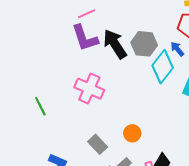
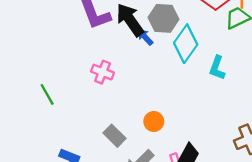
blue arrow: (177, 49) -> (145, 37), moved
pink cross: (89, 89) -> (103, 72), size x0.7

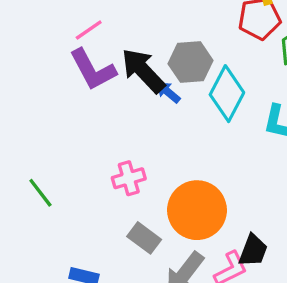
pink cross: (103, 72) -> (129, 178), moved, turned -30
orange circle: (154, 121) -> (197, 210), size x2.0

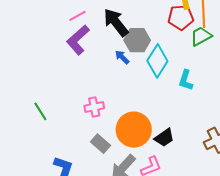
purple L-shape: (93, 70) -> (78, 40), turned 72
black arrow: (143, 71) -> (116, 22), moved
black trapezoid: (253, 251) -> (164, 138), moved, turned 30

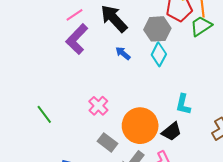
gray hexagon: (137, 40) -> (157, 29), moved
cyan diamond: (157, 61) -> (159, 54), size x0.7
cyan L-shape: (186, 80) -> (183, 104), moved
pink cross: (94, 107) -> (98, 106), turned -30

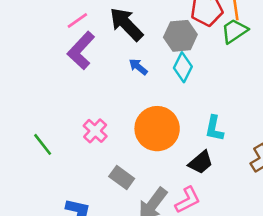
pink cross: (98, 106) -> (95, 131), moved
orange circle: (140, 126) -> (157, 129), moved

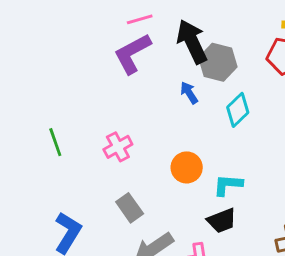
gray hexagon: (180, 36) -> (218, 62), moved
cyan L-shape: (214, 128) -> (228, 185), moved, turned 64
orange circle: (157, 129) -> (187, 167), size x0.6

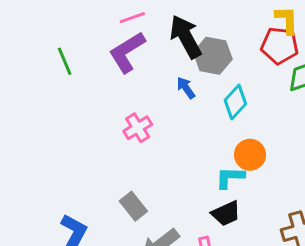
green line: (55, 142) -> (65, 61), moved
pink cross: (118, 147) -> (138, 128), moved
orange circle: (187, 167) -> (250, 155), moved

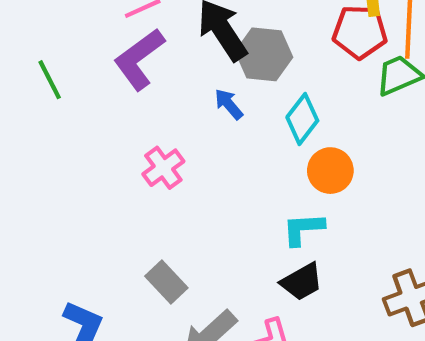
orange circle: (250, 155) -> (330, 171), moved

